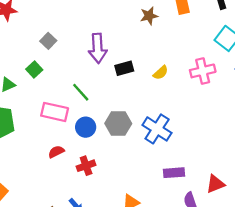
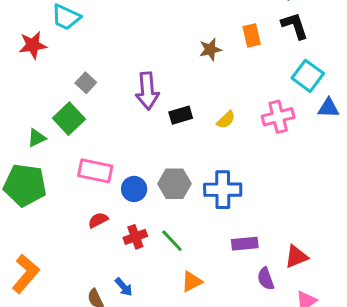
green square: (34, 70) -> (69, 119), size x1.5
green line: (81, 92) -> (172, 241), moved
blue cross: (157, 129) -> (223, 190), turned -32

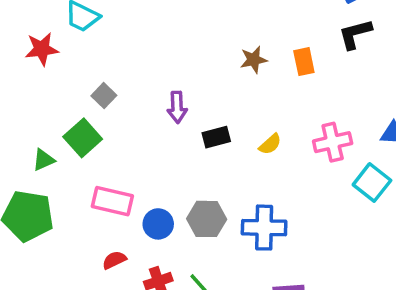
black L-shape: (295, 26) -> (355, 34), turned -88
orange rectangle: (252, 35) -> (304, 62), moved
cyan square: (308, 76) -> (372, 183), moved
purple arrow: (147, 91) -> (177, 107), size x0.7

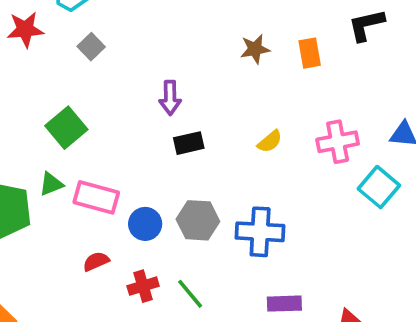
gray square: (104, 96) -> (91, 47), moved
black rectangle: (216, 137) -> (189, 143), moved
green triangle: (43, 160) -> (51, 184), moved

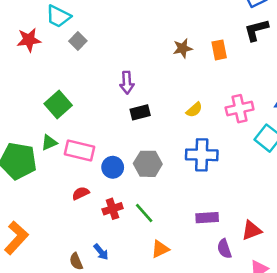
gray square: (91, 47) -> (78, 41), moved
blue cross: (260, 232) -> (202, 155), moved

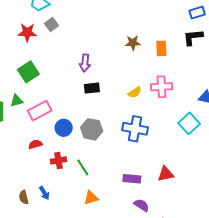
red star: (29, 40) -> (27, 32), moved
pink cross: (240, 109) -> (162, 87), moved
pink rectangle: (80, 151) -> (40, 111), turned -50
red triangle: (252, 230) -> (166, 174), moved
purple semicircle: (224, 249) -> (142, 205), turned 133

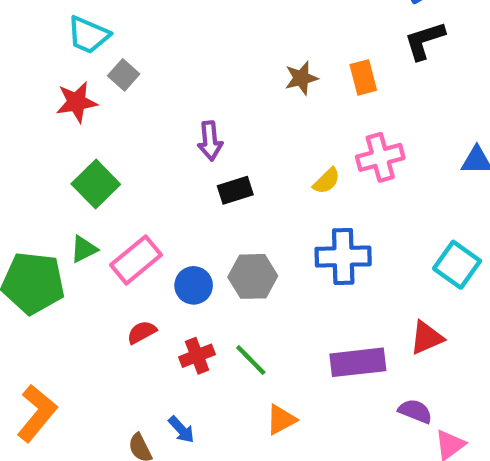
cyan square: (189, 123) -> (457, 265), moved
purple rectangle: (132, 179) -> (358, 362), size x1.4
purple semicircle: (142, 205) -> (415, 411), moved

